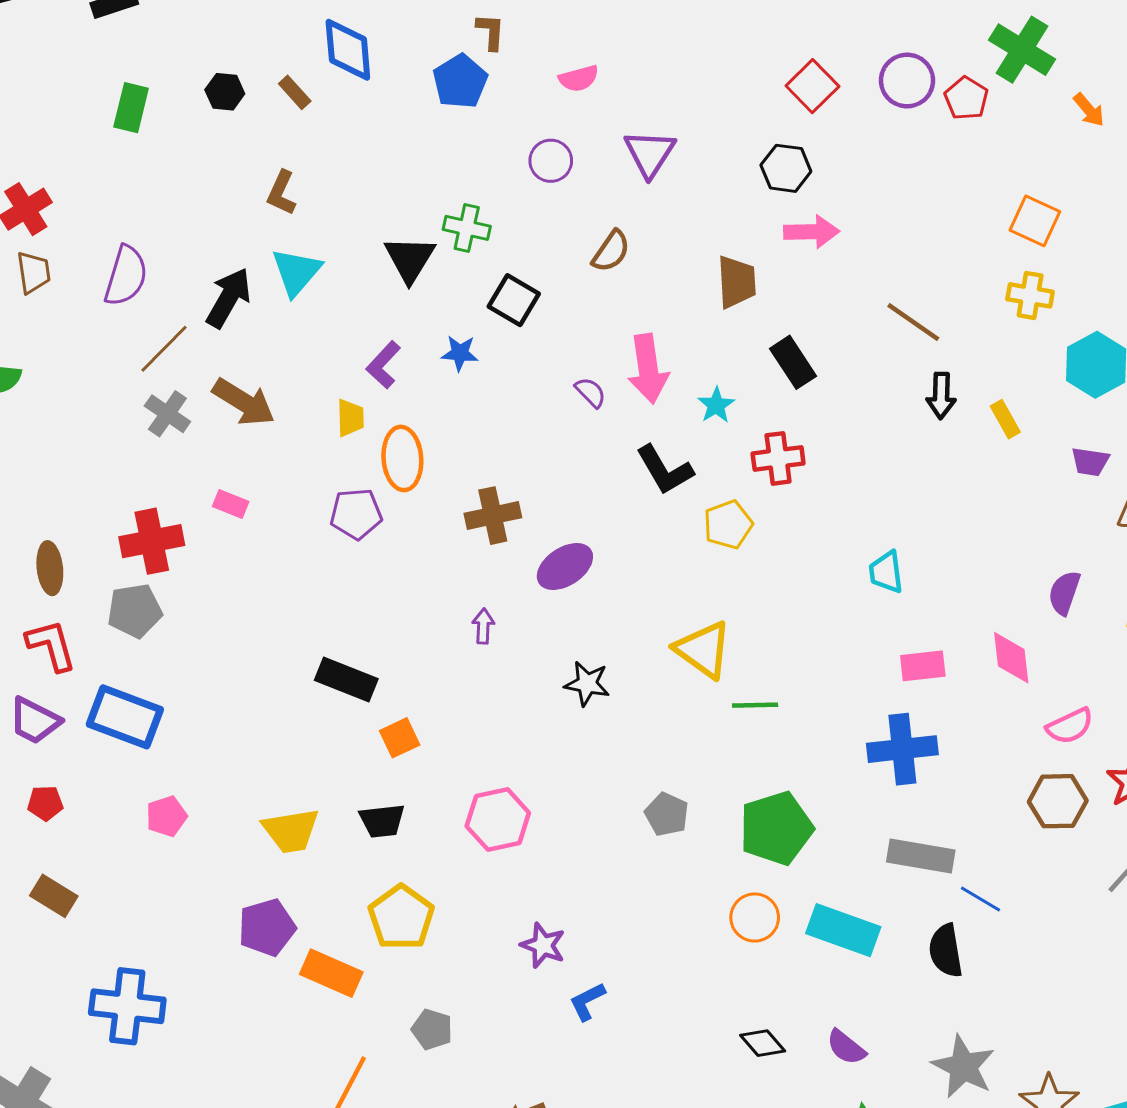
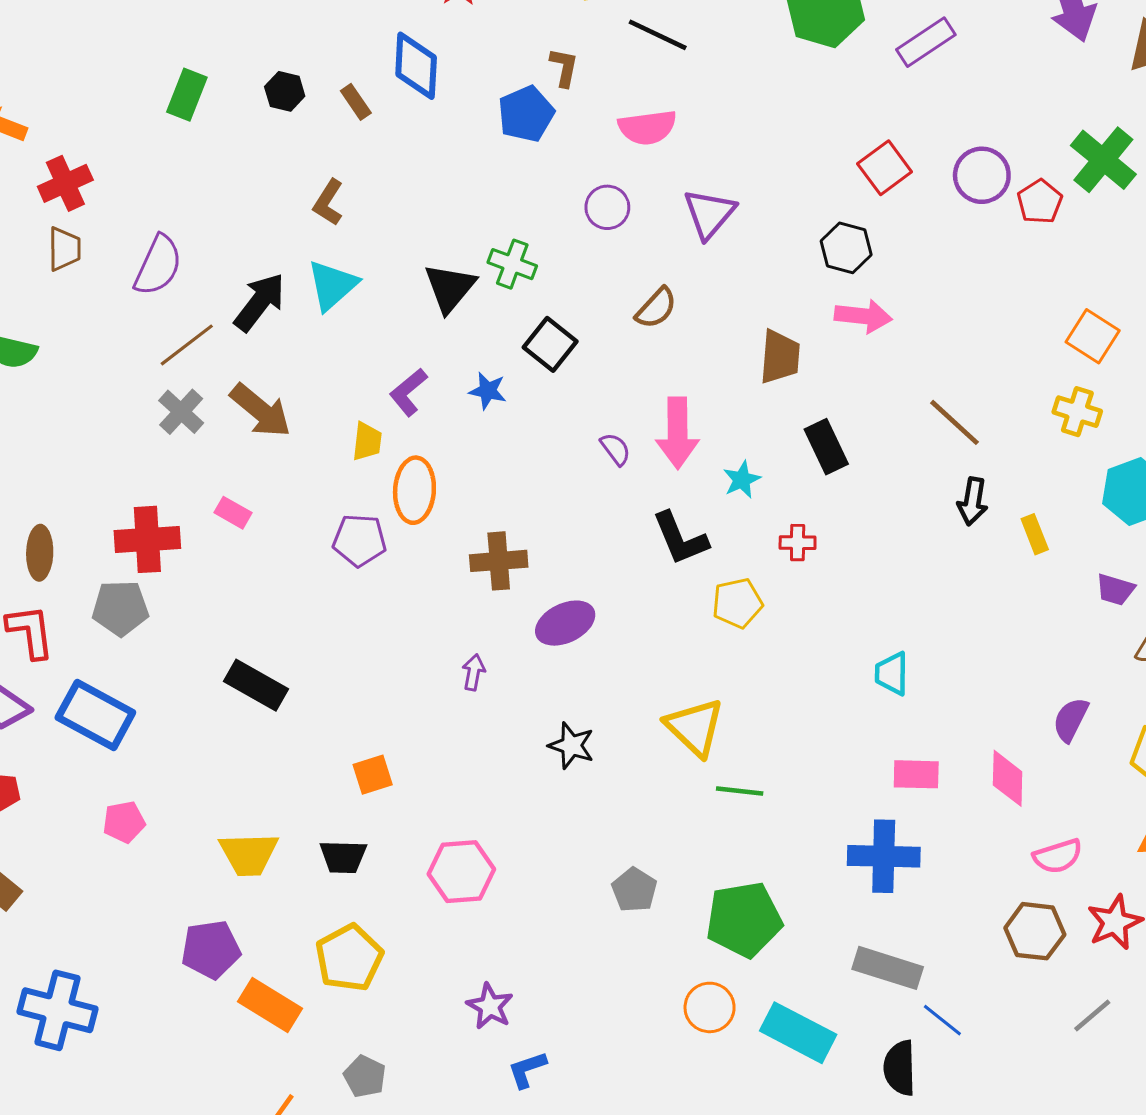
pink semicircle: (579, 78) -> (647, 127), size x1.4
red cross: (778, 458) -> (798, 543), size x0.7
black rectangle: (346, 679) -> (256, 685), moved

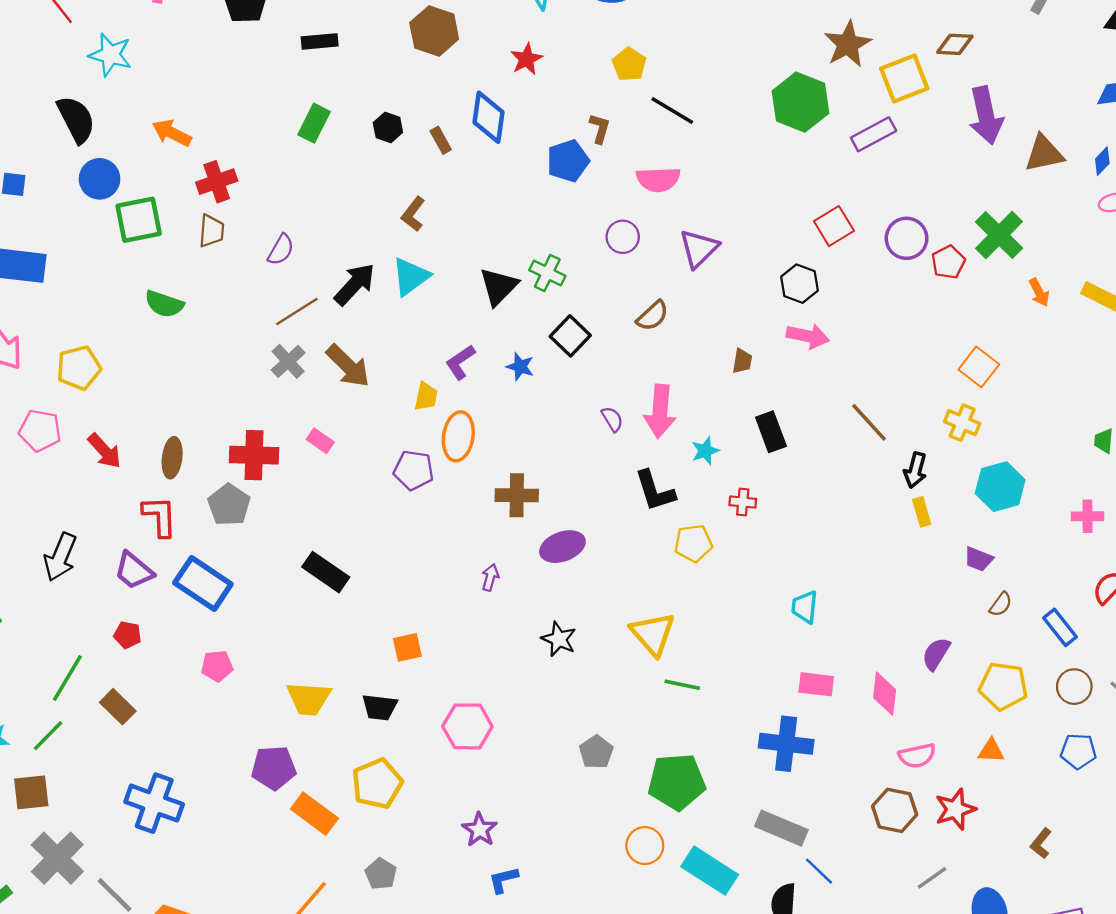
purple semicircle: (158, 265) -> (281, 250), size x0.7
brown trapezoid: (780, 357) -> (742, 361), size x0.6
black arrow: (973, 501) -> (915, 470), moved
gray pentagon: (120, 608) -> (229, 505), turned 30

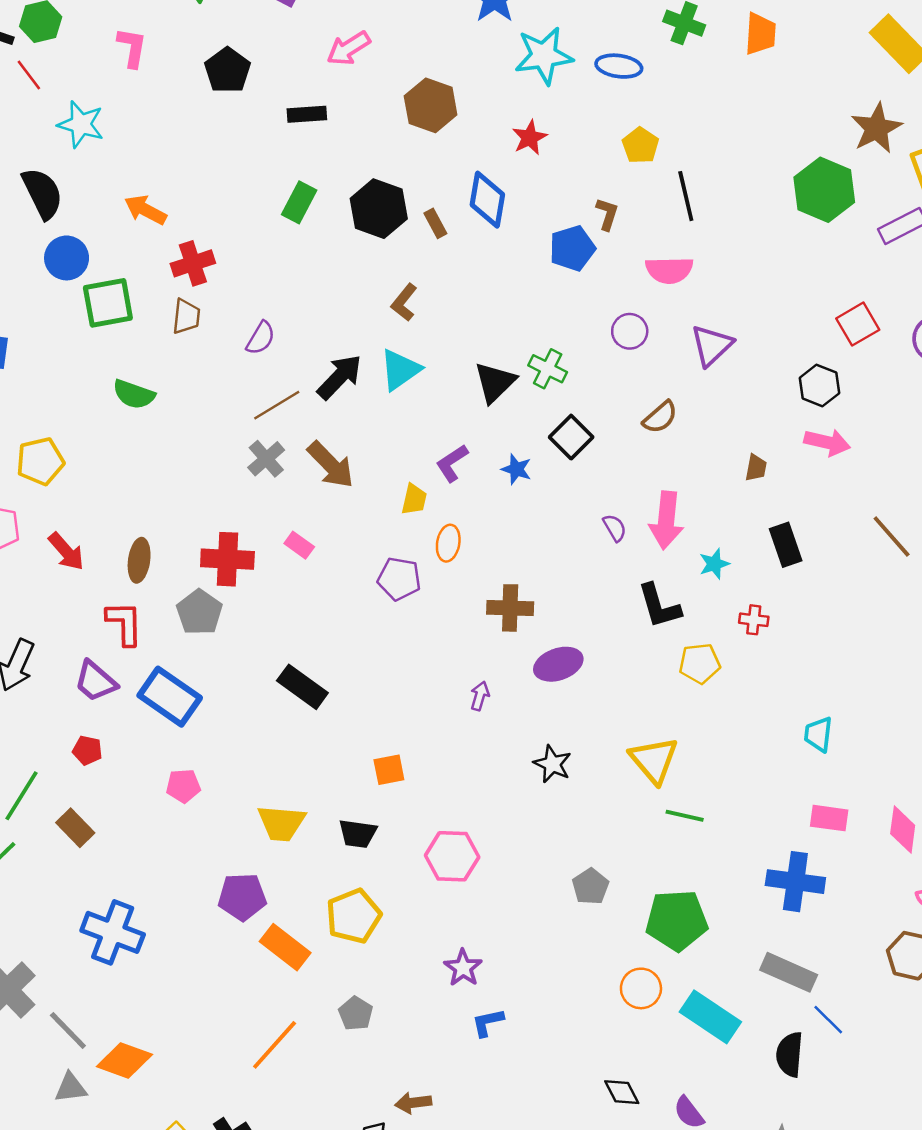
black line: (672, 110) -> (686, 196), turned 45
black hexagon: (388, 128) -> (379, 209), size x1.8
orange ellipse: (458, 436) -> (448, 543), size x0.7

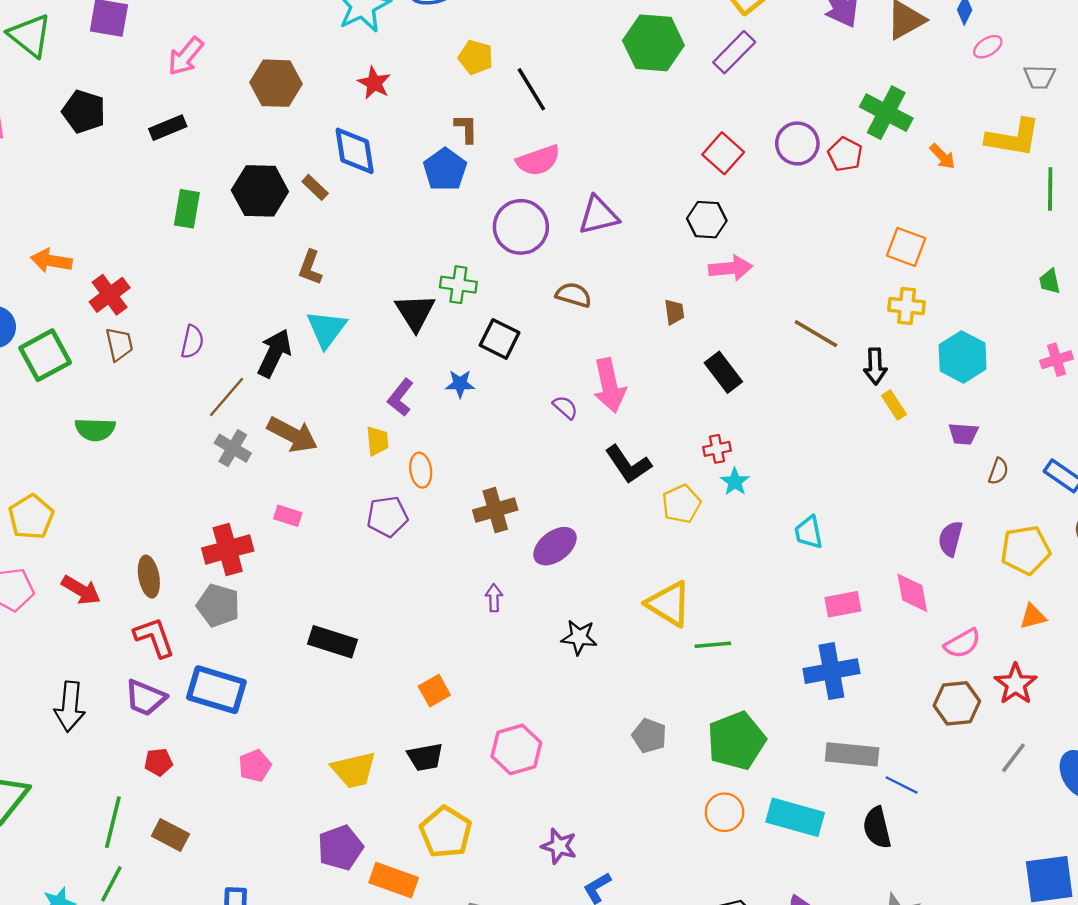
purple circle: (630, 331) -> (521, 227), size x1.6
purple triangle: (712, 345) -> (598, 215), turned 48
brown semicircle: (660, 417) -> (574, 295), turned -104
cyan star: (714, 564) -> (735, 482), moved

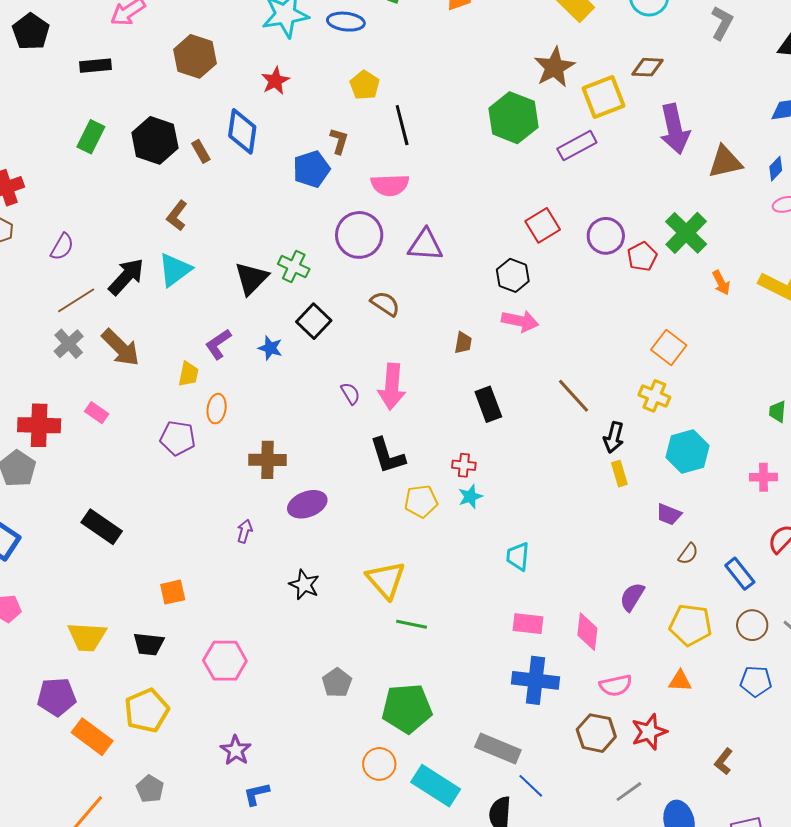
blue cross: (831, 671) -> (536, 680), moved

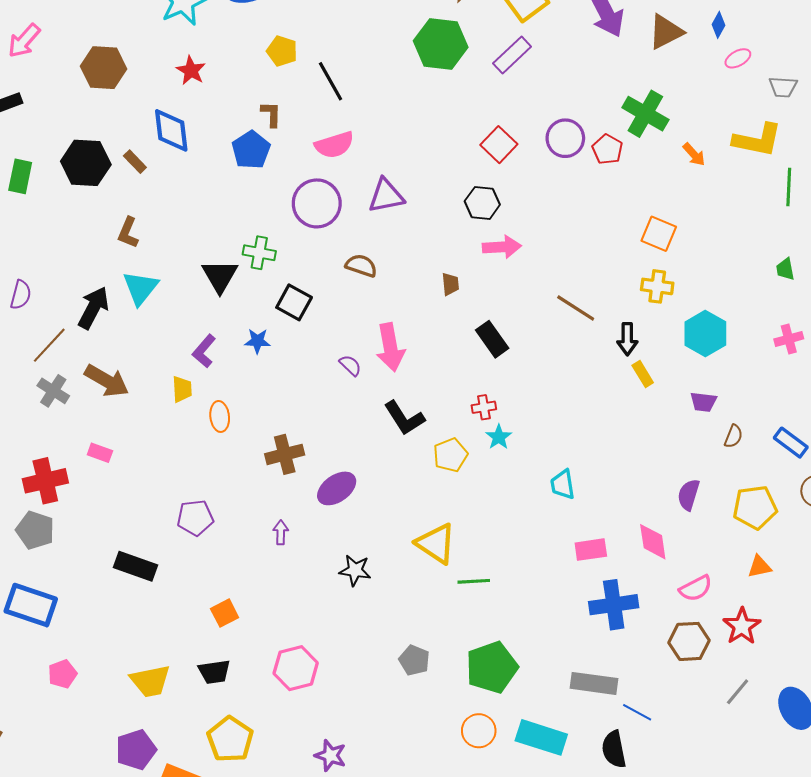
purple pentagon: (178, 438) -> (195, 518), moved

